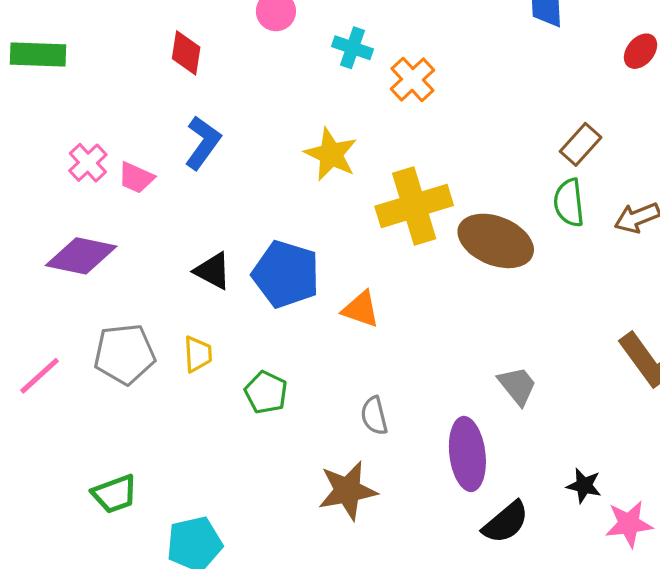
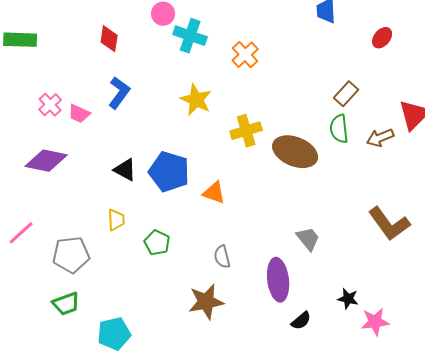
cyan cross: (353, 48) -> (190, 36), moved, size x1.4
yellow cross: (414, 206) -> (246, 131), size x0.7
gray pentagon: (124, 354) -> (71, 255), moved
black semicircle: (506, 522) -> (301, 321), size x0.7

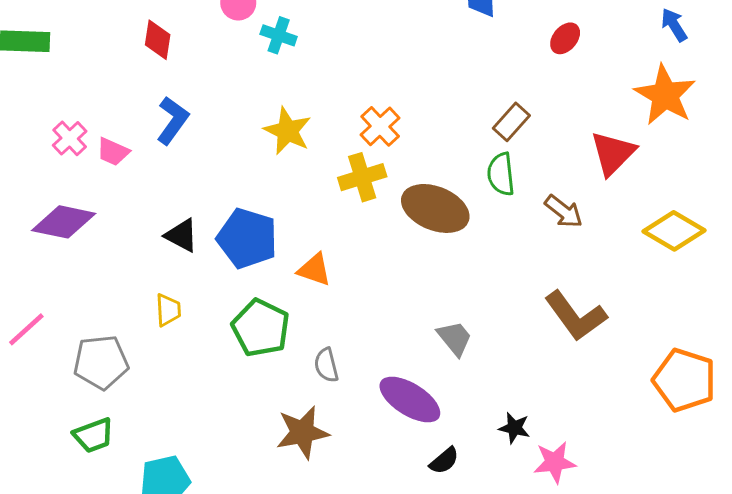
cyan cross: (190, 36) -> (279, 35), size x0.7
orange cross: (245, 55) -> (380, 126), moved
brown arrow: (380, 138) -> (564, 211), moved, turned -120
green pentagon: (157, 243) -> (261, 328), moved, size x1.5
purple ellipse: (278, 280) -> (410, 400), turned -51

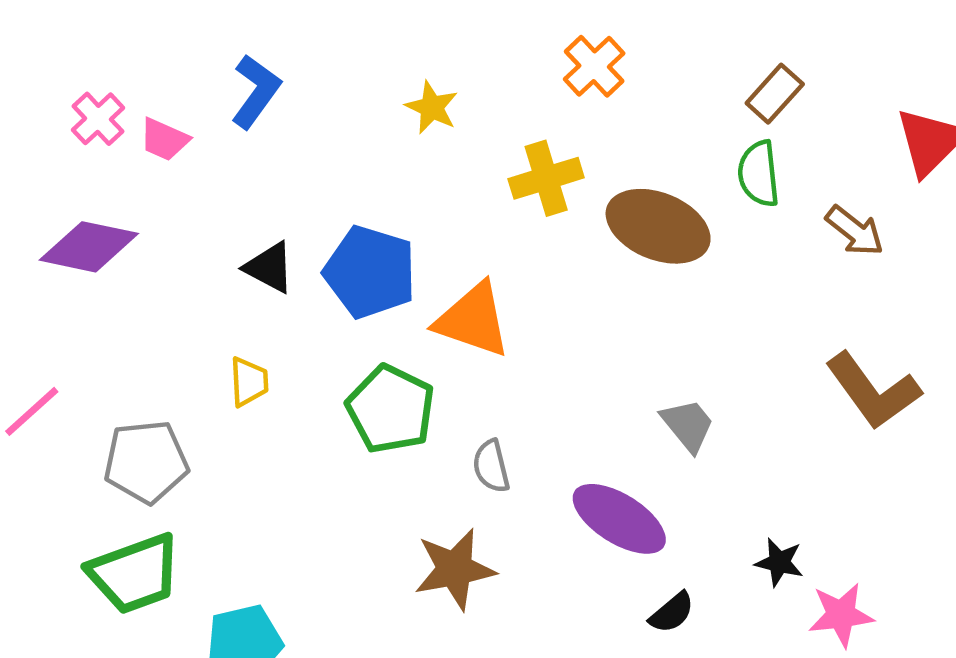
orange cross: (380, 126) -> (594, 66), moved
yellow star: (288, 131) -> (432, 107), size x0.7
orange triangle: (314, 270) -> (473, 320), size x1.5
green trapezoid: (94, 435) -> (135, 574), size x1.5

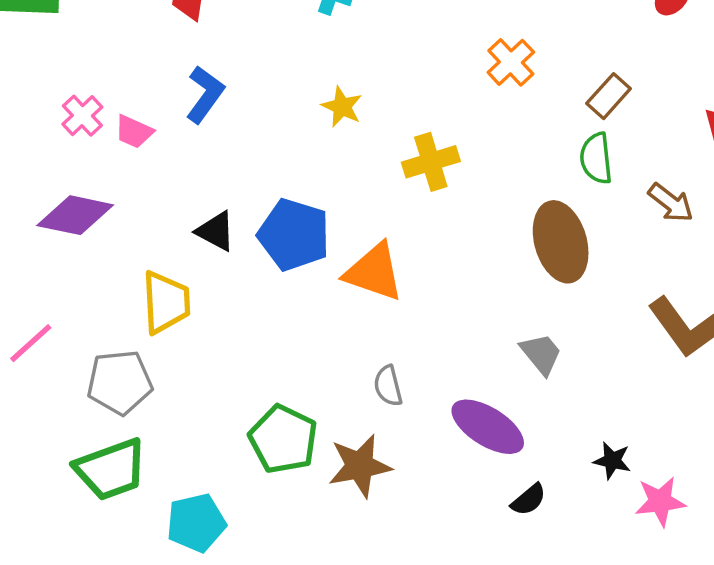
orange cross: (594, 66) -> (511, 62), moved
brown ellipse: (658, 226) -> (561, 242), moved, turned 52
yellow trapezoid: (249, 382) -> (166, 302), moved, size x1.6
green pentagon: (391, 409) -> (283, 439), moved

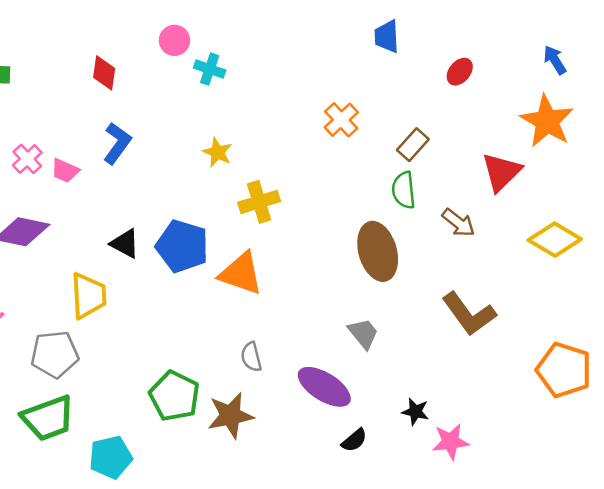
yellow cross: (431, 162) -> (259, 202), moved

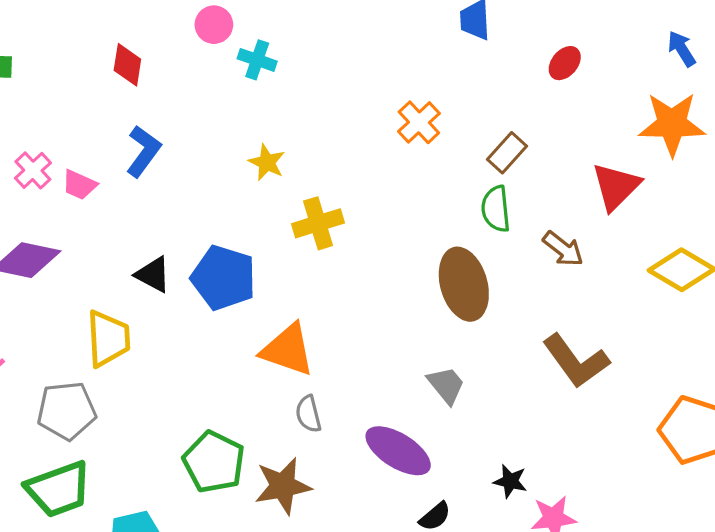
orange star: (547, 121) -> (672, 124), turned -30
orange triangle: (241, 274) -> (288, 350), moved

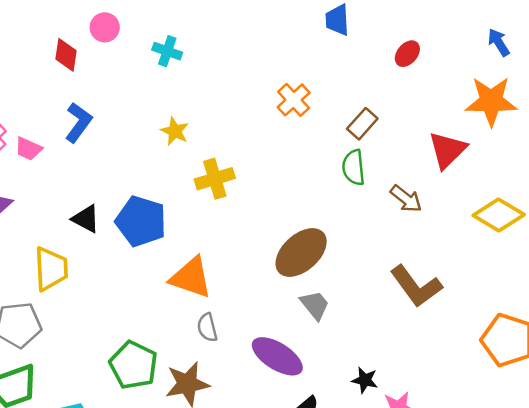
pink circle: (214, 25) -> (105, 27), moved
brown ellipse: (464, 284) -> (301, 253), moved, turned 64

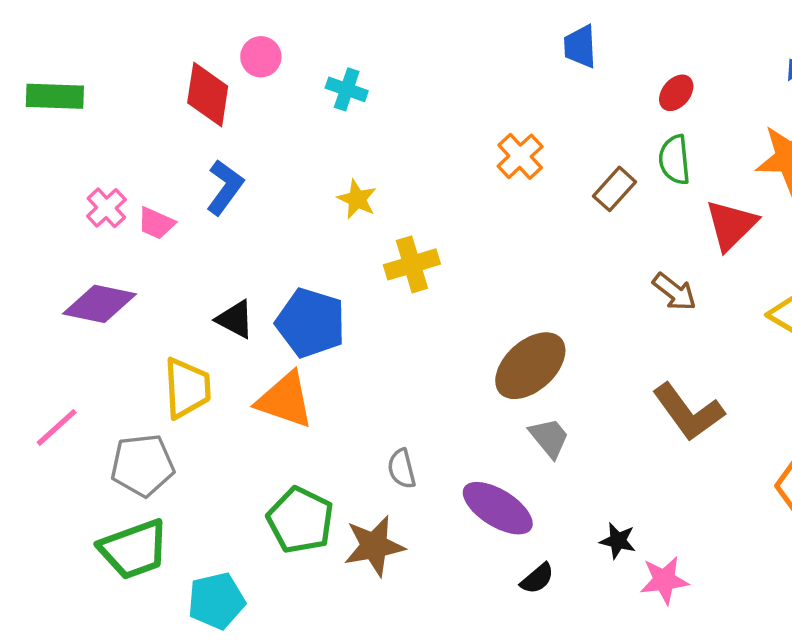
red diamond: (66, 55) -> (208, 95), size x1.4
green semicircle: (354, 167) -> (675, 160), moved
orange triangle: (191, 278) -> (285, 400), moved

